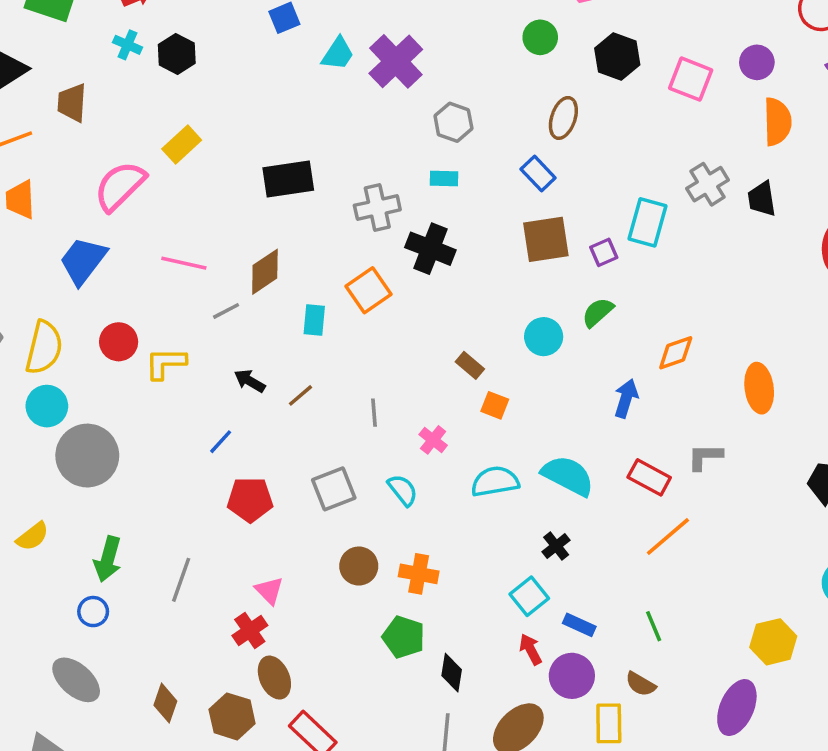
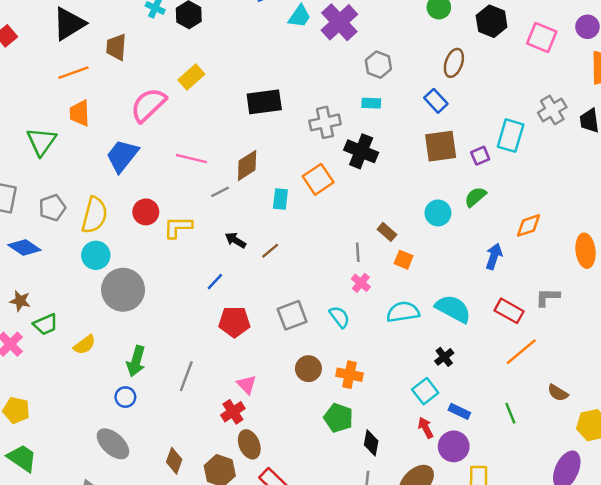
gray line: (374, 413) -> (358, 252), moved
brown semicircle: (641, 684) -> (558, 393), moved

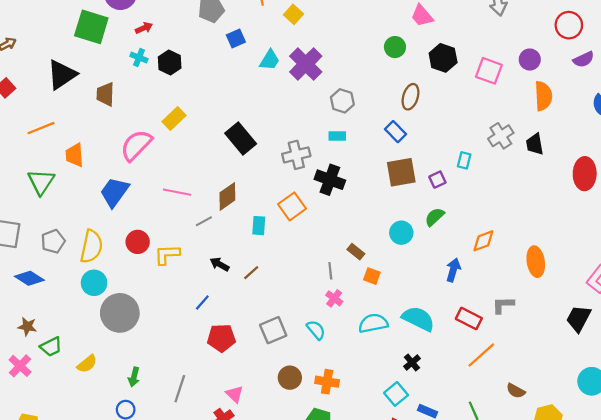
orange line: (73, 73) -> (41, 128), moved
black rectangle: (264, 102) -> (241, 138), turned 60
cyan rectangle: (511, 136) -> (464, 160), size x0.6
green arrow: (136, 361) -> (134, 377), size x0.7

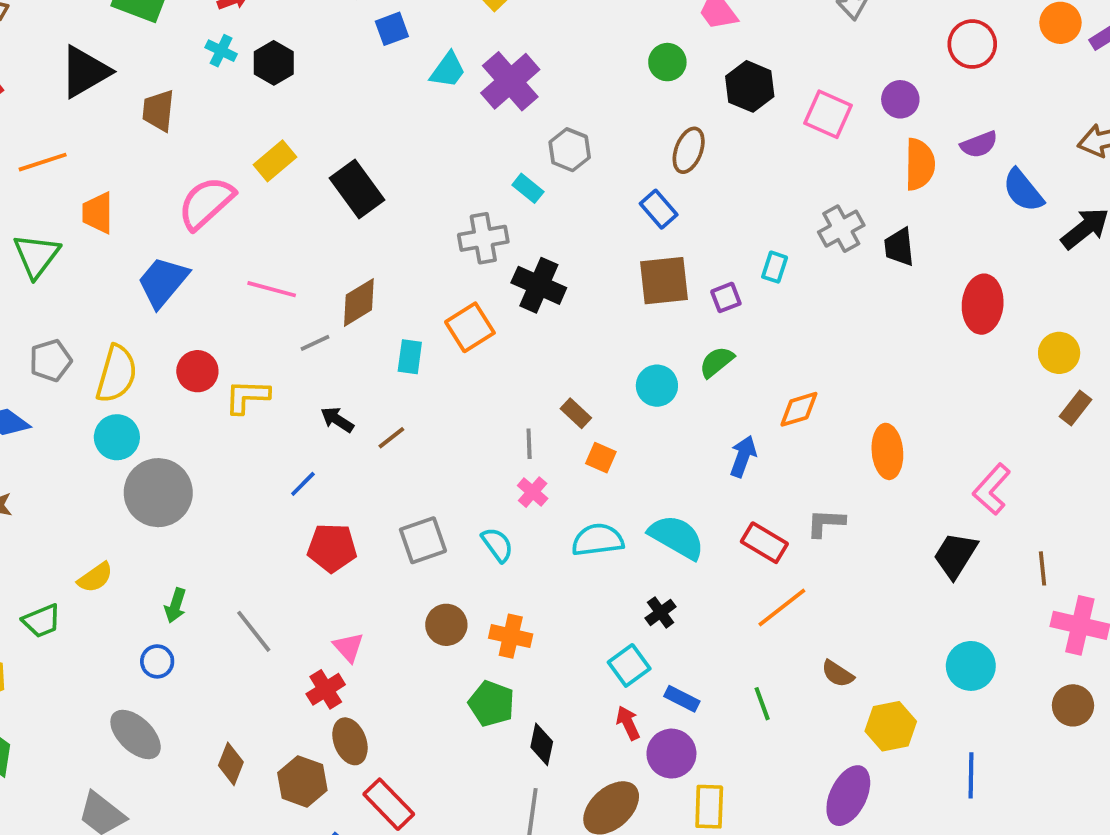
purple semicircle: (584, 59) -> (979, 144), moved
cyan rectangle: (337, 136) -> (528, 188), moved, turned 35
black rectangle: (241, 138) -> (357, 189), moved
green trapezoid: (51, 347) -> (42, 621), moved
gray line: (180, 389) -> (254, 631), turned -60

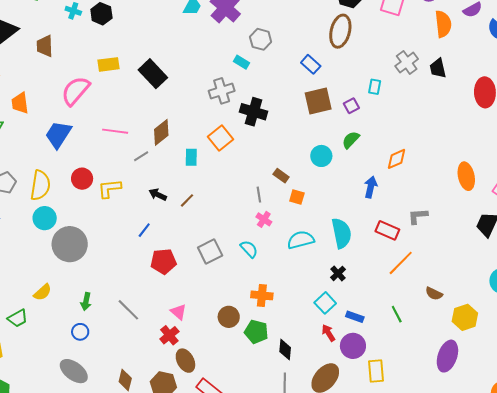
brown ellipse: (689, 150) -> (340, 31), moved, size x1.4
yellow rectangle: (275, 161) -> (108, 64), turned 40
orange ellipse: (887, 451) -> (466, 176), moved
cyan semicircle: (677, 537) -> (341, 233), turned 56
brown circle: (446, 625) -> (229, 317), moved

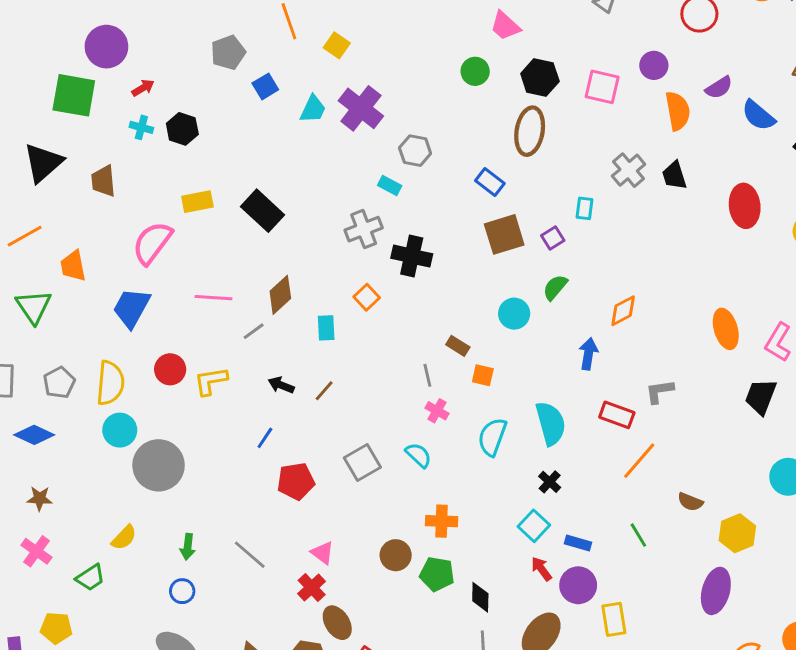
orange square: (221, 138) -> (367, 297), size x0.7
cyan semicircle: (301, 240) -> (492, 437), turned -52

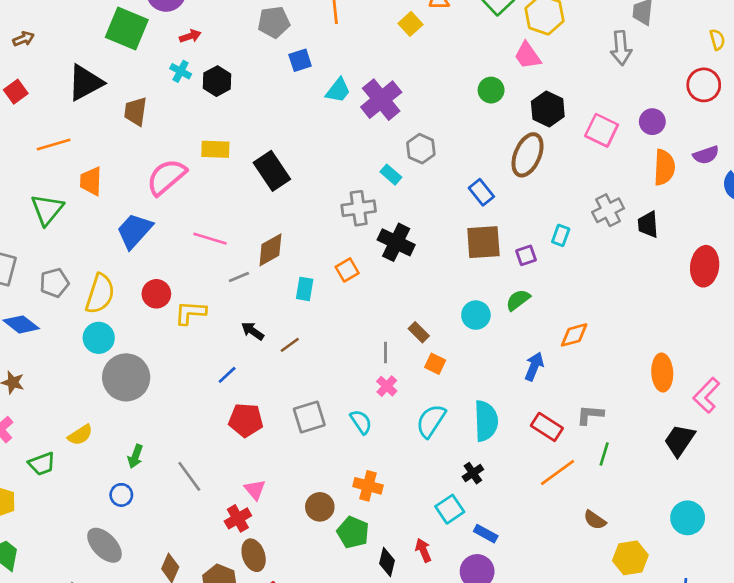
yellow square: (337, 45) -> (410, 24), moved
green line: (638, 535) -> (604, 454), moved, turned 35
red arrow: (541, 569) -> (423, 550), moved

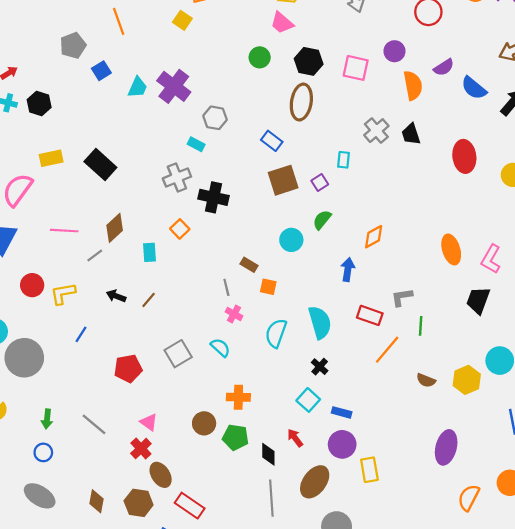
blue line: (227, 375) -> (81, 334), moved
yellow hexagon: (630, 558) -> (467, 380), moved

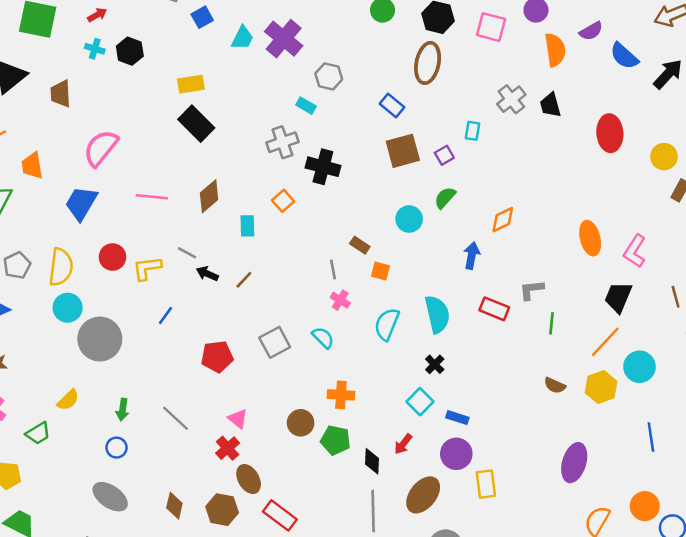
yellow rectangle: (51, 158) -> (191, 84), moved
gray line: (95, 256) -> (187, 253), moved, turned 63
orange line: (387, 350) -> (605, 342), moved
red arrow: (295, 438) -> (403, 444), turned -108

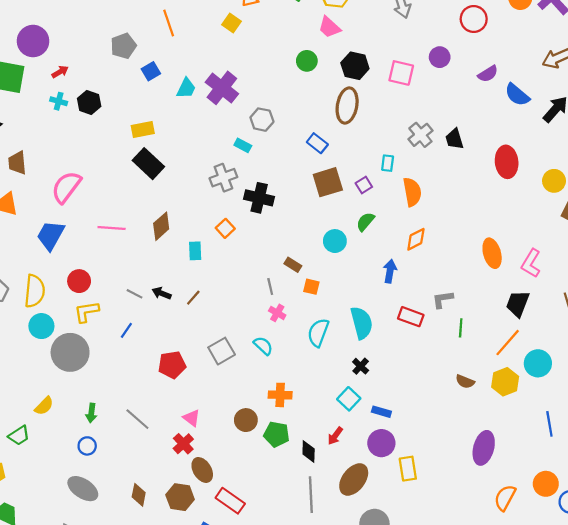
orange semicircle: (555, 50) -> (412, 192), moved
brown trapezoid: (61, 94) -> (17, 163), moved
gray line: (187, 253) -> (135, 294), moved
yellow L-shape: (147, 268) -> (87, 312), moved

